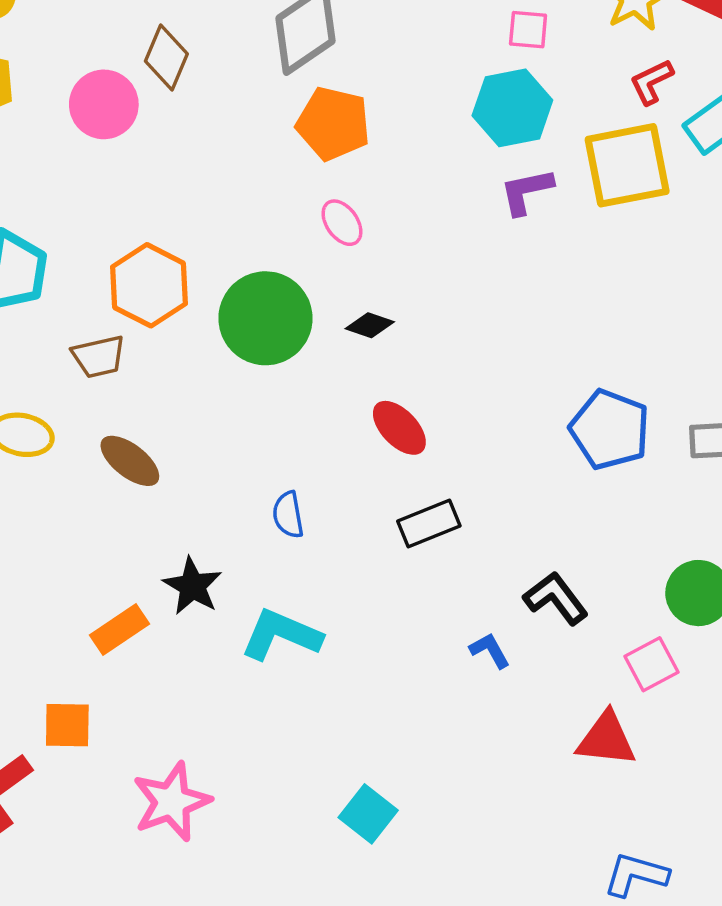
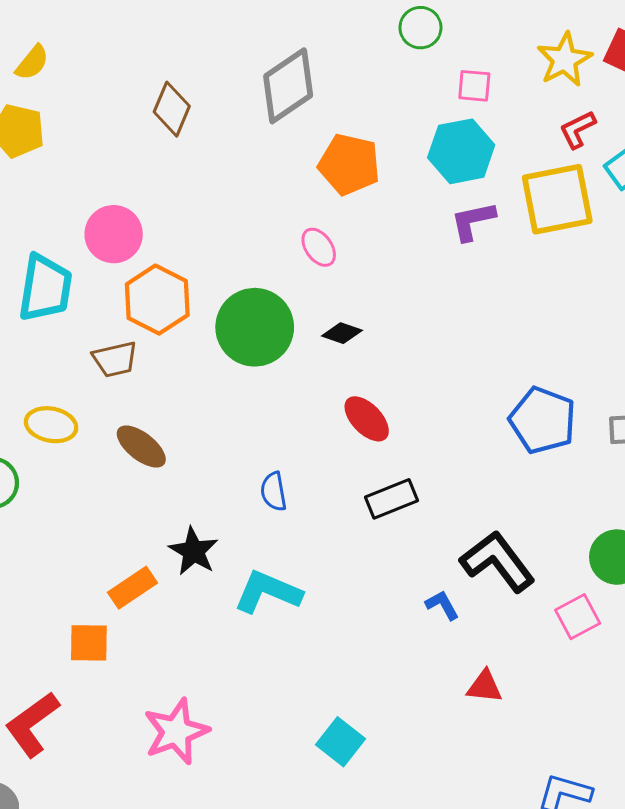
pink circle: (104, 104) -> (114, 234), moved
orange pentagon: (333, 124) -> (349, 164), moved
black L-shape: (556, 598) -> (498, 561), size x1.4
orange square: (67, 725) -> (89, 643), moved
red triangle: (606, 739) -> (484, 686), moved, size x0.7

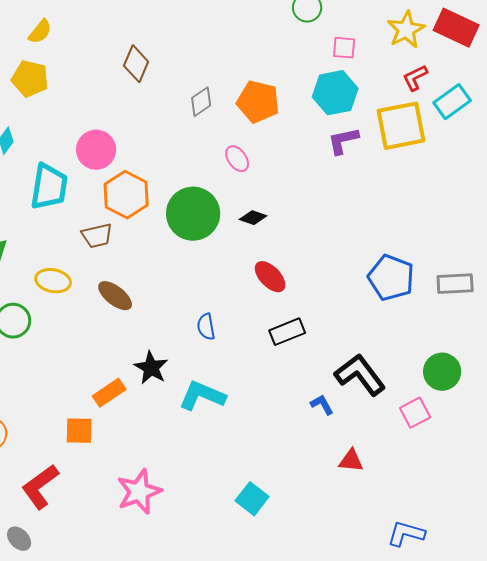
gray diamond: (288, 86) -> (201, 102), moved, size x0.6

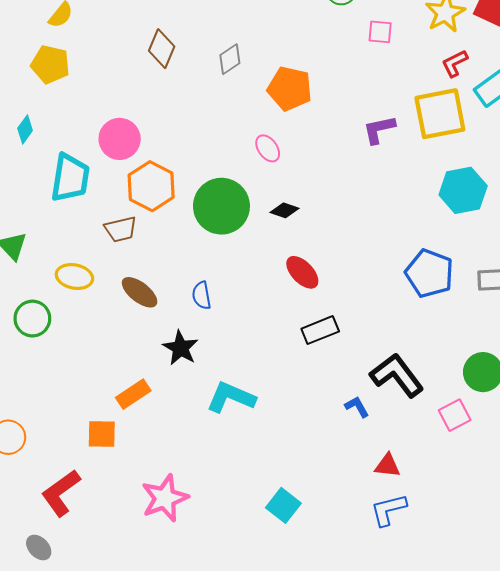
cyan hexagon: (335, 93) -> (463, 190), moved
gray diamond: (201, 102) -> (230, 59), moved
blue semicircle: (206, 327) -> (202, 295), moved
black star: (151, 368) -> (181, 348), moved
blue L-shape: (406, 534) -> (388, 510), moved, turned -30

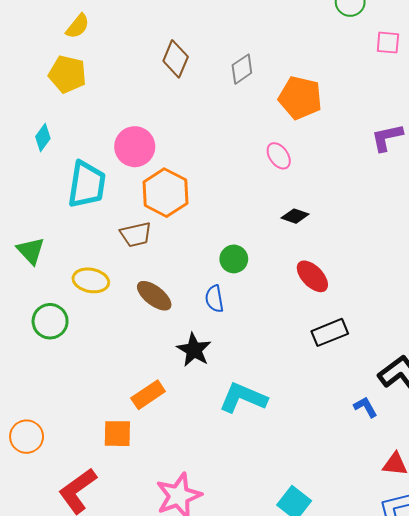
green circle: (221, 206) -> (234, 259), moved, size x0.5

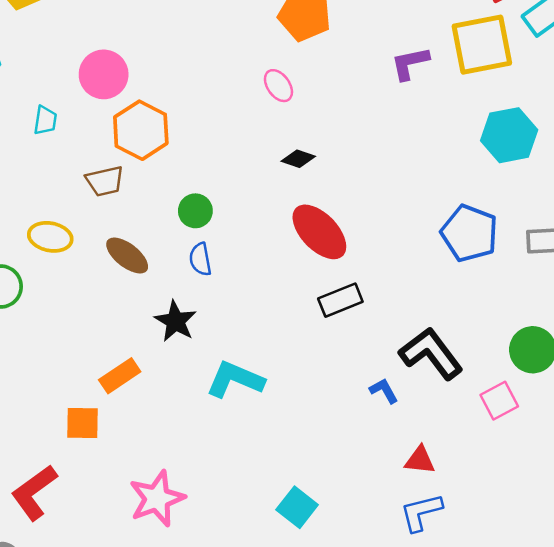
cyan trapezoid: (87, 184) -> (45, 120), size x0.5
green circle: (234, 259) -> (195, 211), moved
red ellipse: (312, 276) -> (319, 232), size x1.4

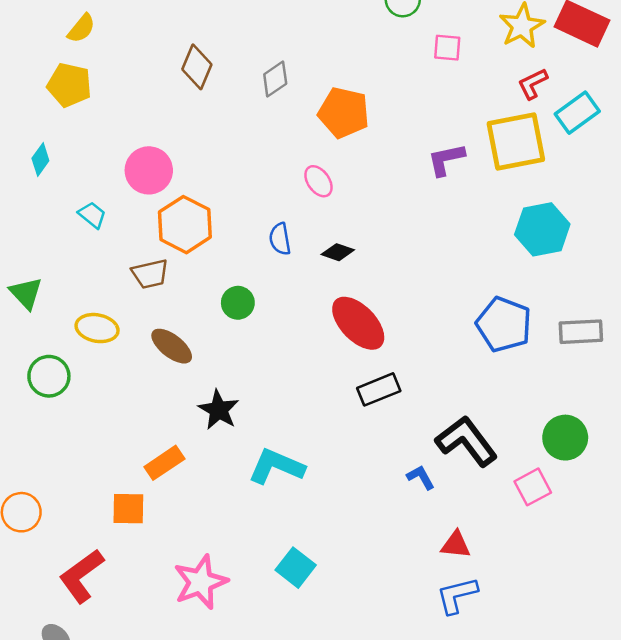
cyan trapezoid: (45, 120) -> (92, 215), turned -60
blue semicircle: (200, 259) -> (280, 239), moved
cyan square: (297, 507) -> (296, 568), moved

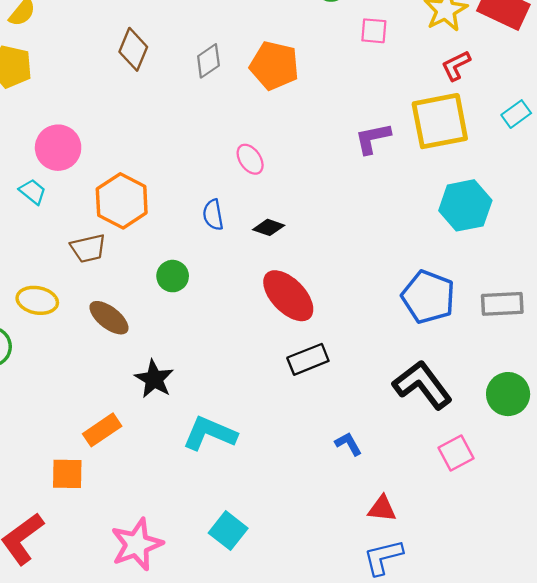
orange pentagon: (344, 113) -> (274, 66), moved
cyan rectangle: (577, 113) -> (516, 114), moved, size x0.7
pink circle: (149, 170) -> (58, 148), moved
green circle: (565, 438) -> (508, 394), moved
black L-shape: (467, 441) -> (422, 385), moved

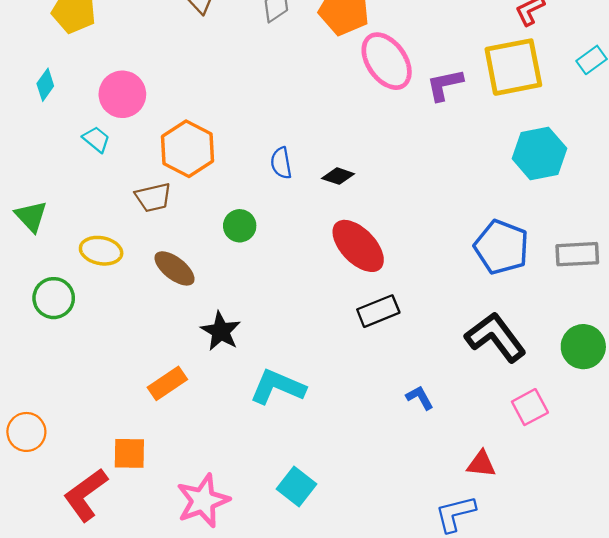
pink ellipse: (250, 159) -> (387, 61), moved, size x1.8
orange square: (67, 474) -> (129, 453), moved
red triangle: (382, 509) -> (481, 464), moved

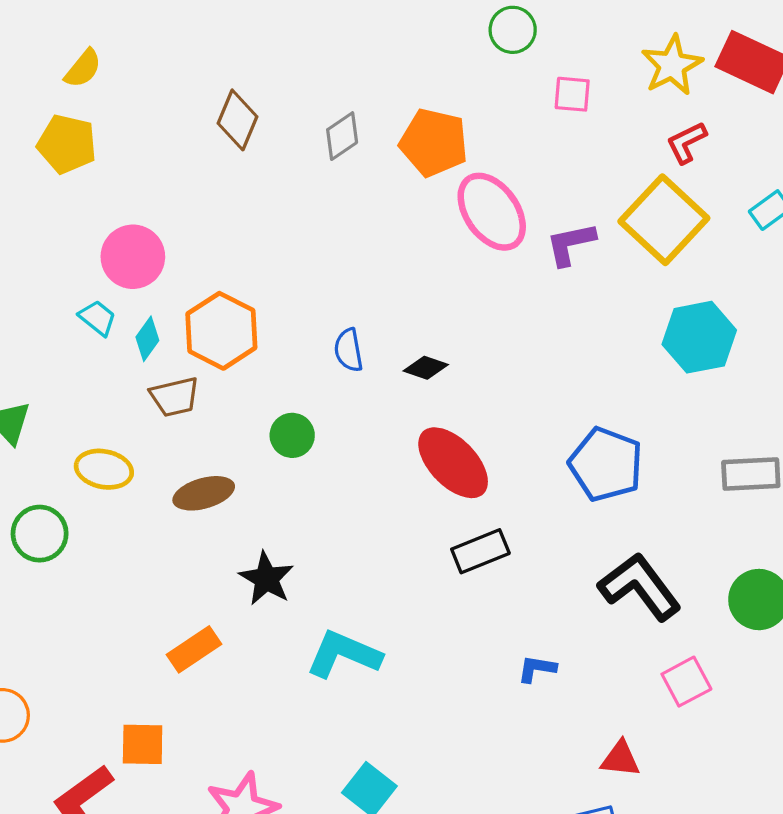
yellow square: (513, 67) -> (664, 220), turned -36
cyan diamond: (45, 85) -> (147, 339), moved
blue pentagon: (502, 247) -> (606, 464), moved
brown ellipse: (175, 268) -> (204, 493), turned -54
blue L-shape: (420, 398) -> (537, 669), turned -52

